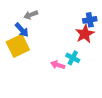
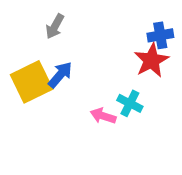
gray arrow: (31, 15) -> (55, 26), turned -40
blue arrow: (22, 30) -> (60, 75), moved, turned -98

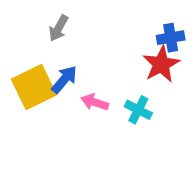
pink arrow: (103, 116) -> (95, 102), moved

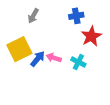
blue cross: (171, 38) -> (76, 16), moved
blue arrow: (64, 79) -> (38, 59), moved

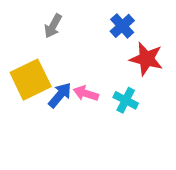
blue cross: (76, 16) -> (122, 26), turned -32
red star: (91, 36) -> (146, 59), turned -30

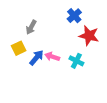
gray arrow: (53, 26) -> (31, 27), moved
yellow square: (31, 80) -> (19, 48), size x0.6

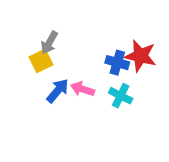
blue cross: (74, 16) -> (117, 63), moved, turned -32
yellow square: (19, 48) -> (41, 61), moved

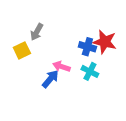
yellow square: (41, 61) -> (22, 50), moved
blue arrow: (58, 91) -> (50, 79), moved

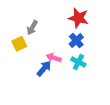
red star: (105, 42) -> (78, 18), moved
blue cross: (87, 47) -> (76, 41), turned 32

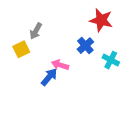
red star: (78, 18) -> (101, 20), moved
cyan cross: (78, 62) -> (111, 60), moved

